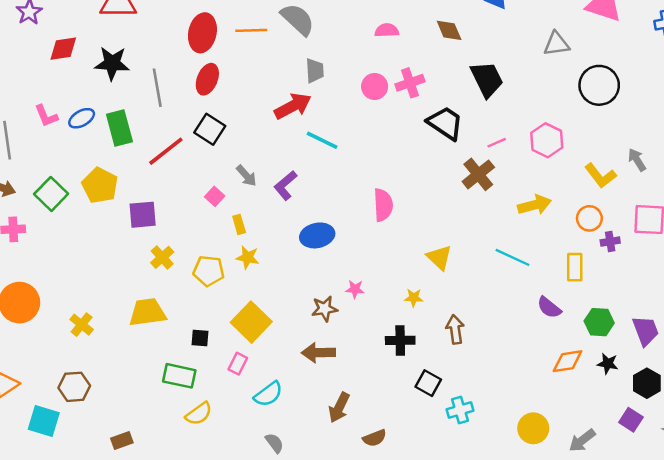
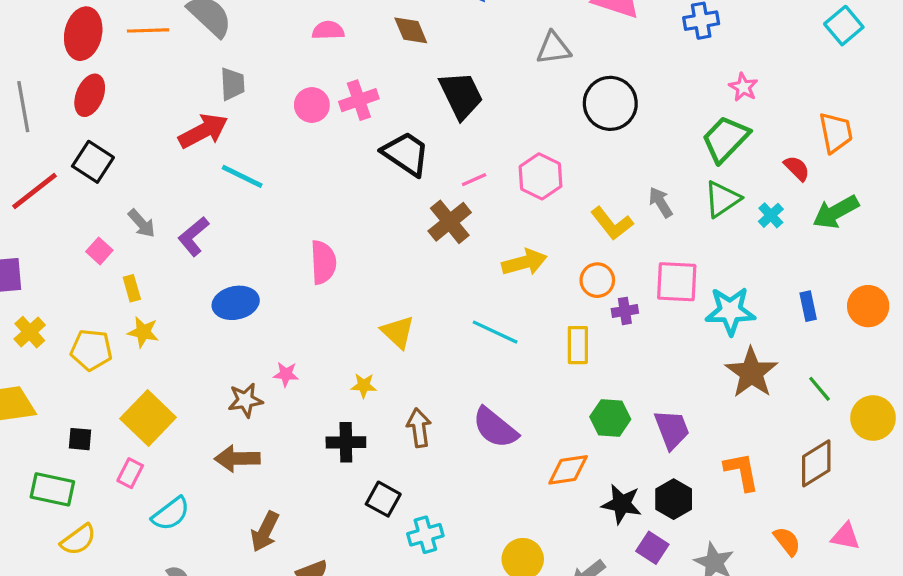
purple semicircle: (549, 307) -> (495, 428), moved, size x1.4
black star: (608, 364) -> (622, 504), moved, size x1.4

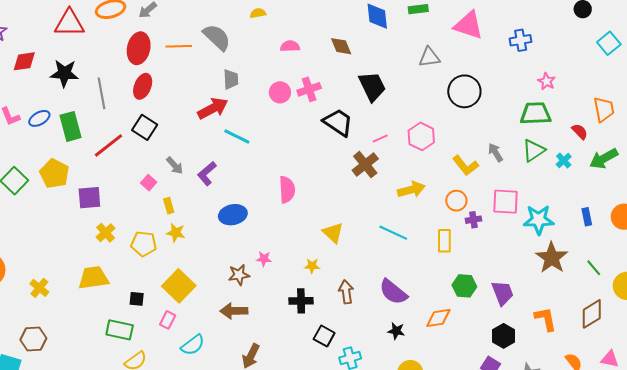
green trapezoid: (725, 139) -> (536, 113), turned 44
black star: (622, 504) -> (396, 331), moved, size x0.7

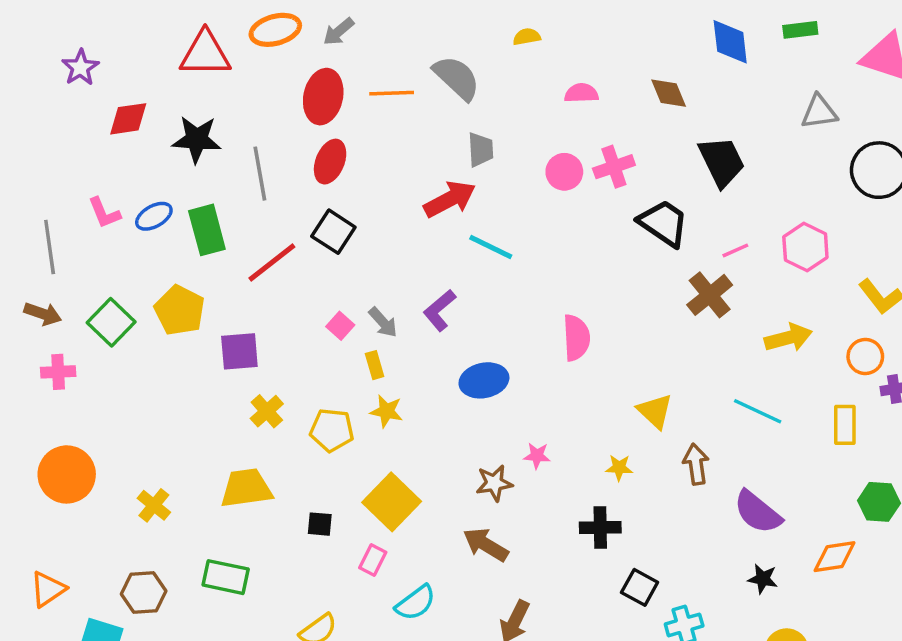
gray arrow: (175, 166) -> (383, 322), moved
brown arrow: (346, 292) -> (696, 464), moved
brown arrow: (234, 311) -> (486, 545), turned 32
green rectangle: (120, 330) -> (226, 577), moved

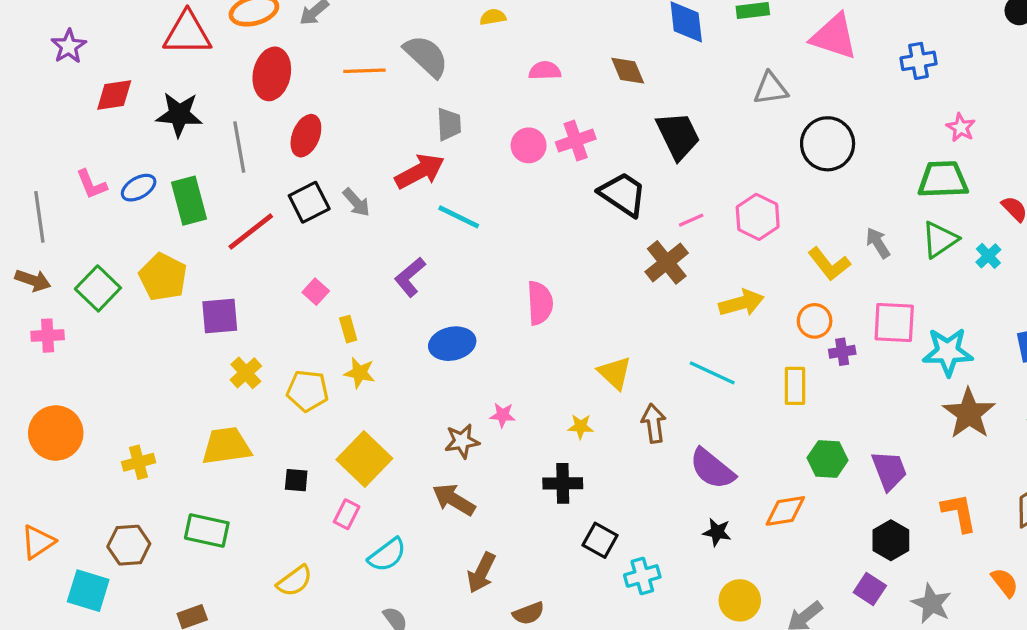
red ellipse: (323, 97) -> (272, 74), moved
black square: (333, 232) -> (309, 202), turned 30
gray arrow: (383, 322) -> (356, 202), moved
yellow cross: (154, 505) -> (139, 462), turned 36

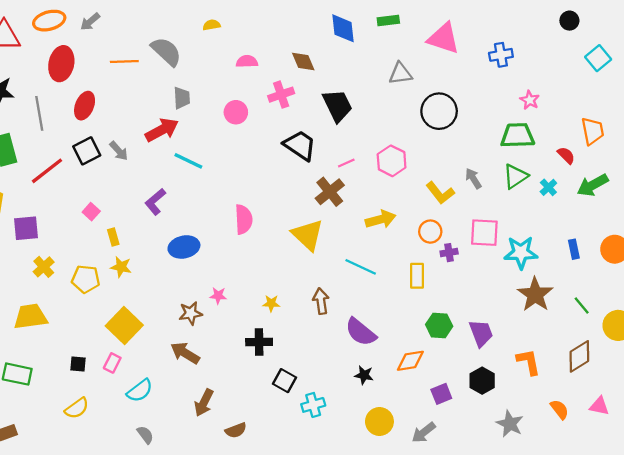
pink cross: (576, 141) -> (281, 95), moved
yellow triangle: (615, 373) -> (308, 235), moved, size x1.4
black square: (296, 480) -> (78, 364), moved
purple square: (870, 589) -> (441, 394), moved, turned 35

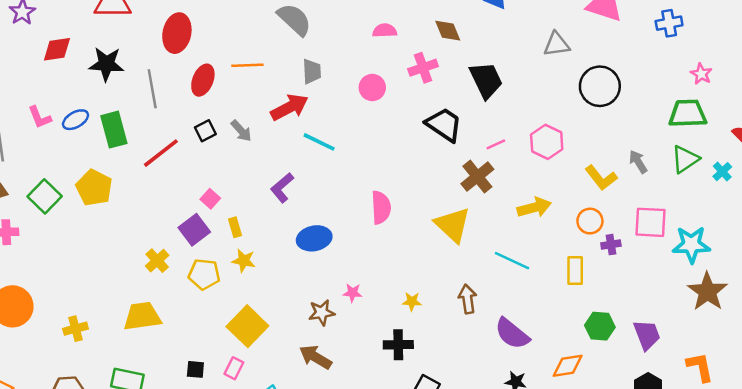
orange line: (124, 61) -> (247, 65), moved
black square: (87, 151) -> (205, 131), size x0.7
purple square: (26, 228) -> (194, 230), moved, turned -32

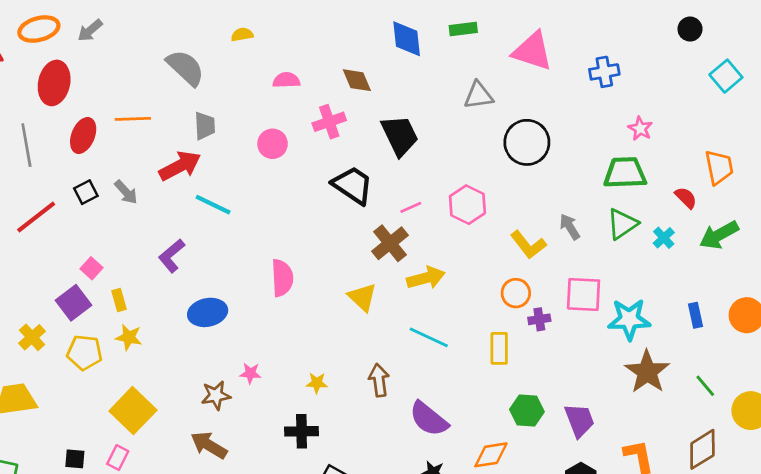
yellow arrow: (534, 207) -> (426, 278), moved
yellow triangle: (453, 225) -> (362, 297), size x0.7

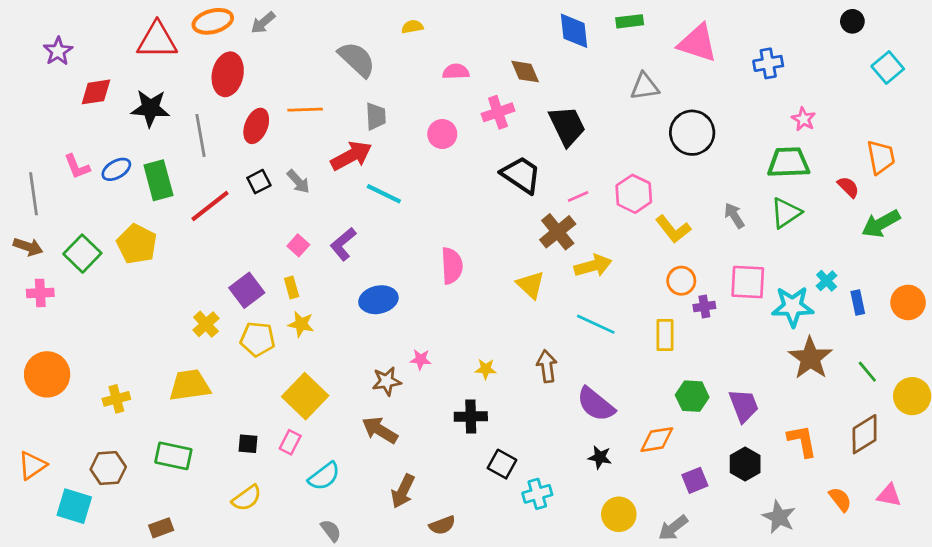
cyan cross: (664, 238) -> (827, 281), moved
yellow L-shape: (528, 245) -> (673, 229), moved
pink square: (91, 268) -> (298, 245), moved

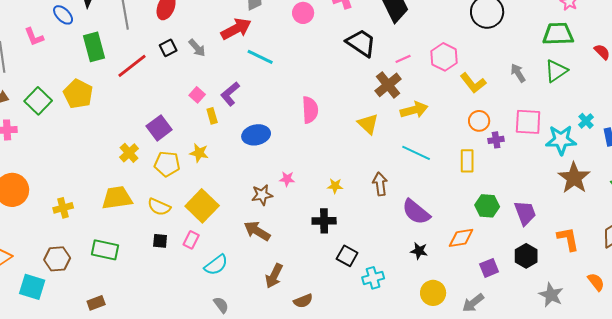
blue ellipse: (116, 169) -> (63, 15), moved, turned 75
yellow rectangle: (292, 287) -> (212, 116), moved
yellow semicircle: (247, 498) -> (159, 207), moved, turned 60

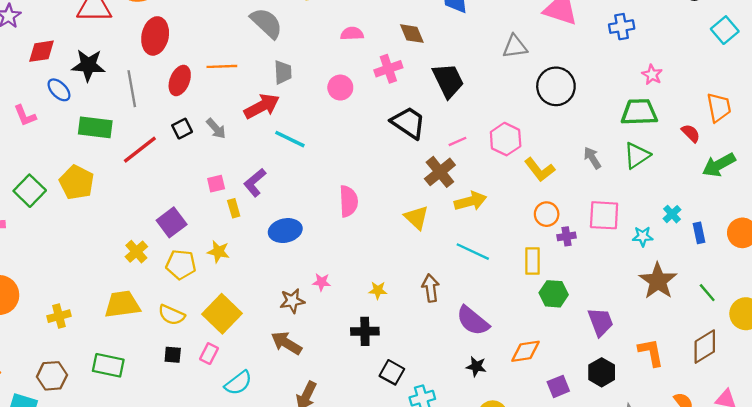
green rectangle: (94, 47) -> (95, 127), turned -68
pink square: (197, 95) -> (216, 184), turned 35
cyan star: (561, 140) -> (643, 236), size x0.6
green hexagon: (487, 206) -> (554, 294), moved

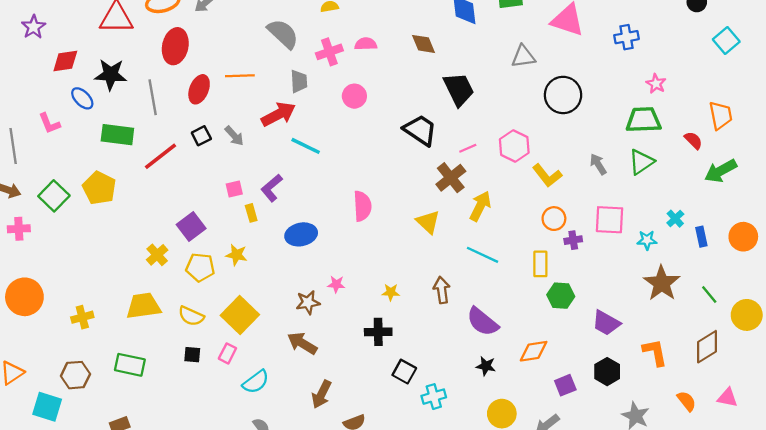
pink cross: (388, 69) -> (329, 52), moved
yellow arrow: (470, 201) -> (480, 206), turned -48
purple trapezoid: (601, 322) -> (606, 323), turned 140

